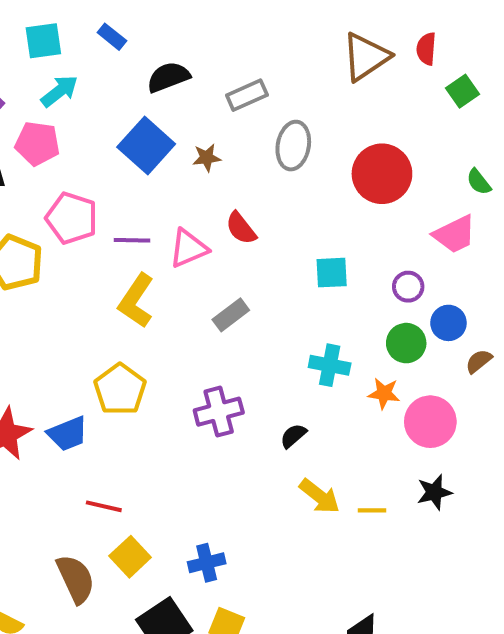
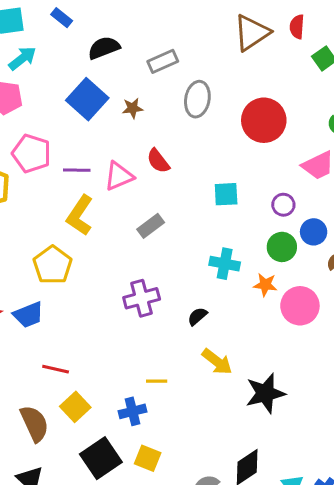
yellow pentagon: (120, 389) -> (53, 265), moved
black star: (434, 492) -> (265, 393), moved, size x1.5
yellow line: (372, 510) -> (157, 381), moved

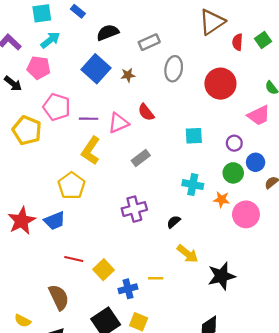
red semicircle: (297, 27) -> (237, 42), moved
yellow line: (157, 381) -> (156, 278), moved
yellow square: (75, 407) -> (103, 270), moved

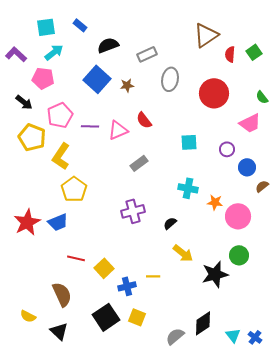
black arrow: (13, 84) -> (24, 102), moved
pink pentagon: (57, 107) -> (60, 115), turned 30
yellow L-shape: (91, 151) -> (61, 156), moved
green circle: (233, 173) -> (239, 255), moved

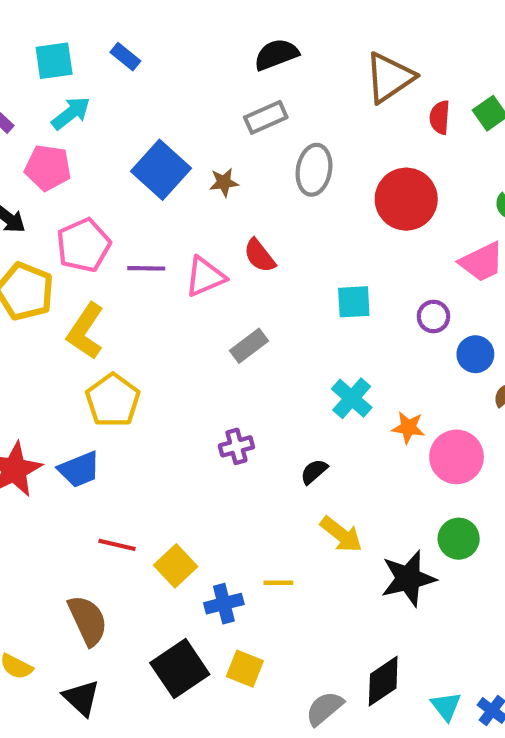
black semicircle: (108, 45) -> (276, 54), moved
cyan cross: (188, 188) -> (352, 398), turned 30
purple cross: (133, 211) -> (236, 446), size x0.7

